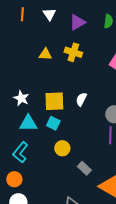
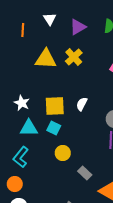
orange line: (22, 14) -> (23, 30), moved
yellow cross: (73, 52) -> (74, 57), turned 30
yellow triangle: (45, 54) -> (46, 59), size x1.6

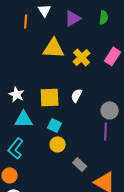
orange line: (23, 30) -> (26, 21), moved
yellow cross: (74, 57) -> (82, 57), moved
yellow triangle: (46, 59) -> (54, 48), moved
cyan square: (54, 128) -> (55, 125), moved

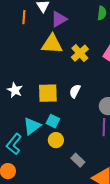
purple triangle: (73, 18) -> (59, 19), moved
cyan triangle: (24, 119) -> (32, 126), moved, turned -36

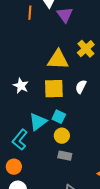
purple triangle: (59, 19) -> (65, 15), turned -36
yellow triangle: (52, 44) -> (58, 60), moved
gray rectangle: (78, 160) -> (65, 156), moved, turned -32

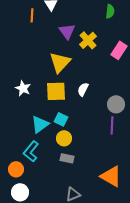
purple triangle: (65, 15) -> (67, 31), moved
yellow cross: (86, 49) -> (88, 40), moved
yellow triangle: (58, 60) -> (60, 62), turned -50
cyan L-shape: (20, 140) -> (31, 151), moved

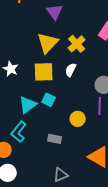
yellow cross: (88, 40) -> (77, 44), moved
yellow circle: (64, 138) -> (78, 119), moved

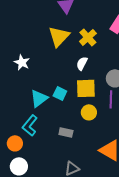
yellow square: (44, 72) -> (86, 88), moved

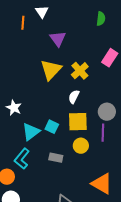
white star: (22, 62) -> (14, 108), moved
gray rectangle: (66, 132) -> (56, 158), moved

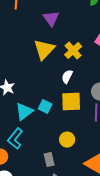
yellow circle: (81, 146) -> (67, 140), moved
gray rectangle: (56, 158) -> (49, 160), moved, turned 64

